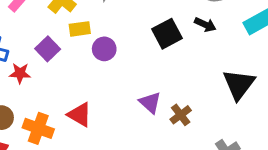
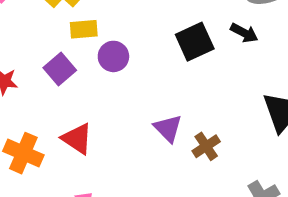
purple square: (48, 49) -> (60, 69), moved

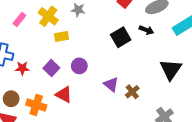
purple circle: (113, 56) -> (79, 66), moved
purple square: (60, 69) -> (51, 68), moved

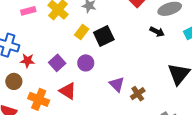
pink rectangle: (19, 20) -> (28, 11), turned 32
yellow rectangle: (62, 37) -> (82, 32), moved, turned -48
black square: (121, 37) -> (104, 36), moved
brown circle: (11, 99) -> (14, 81), moved

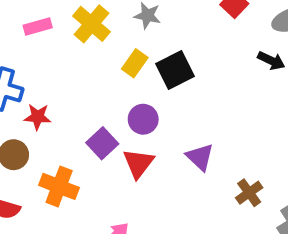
purple square: (57, 63) -> (102, 143), moved
red triangle: (68, 91) -> (138, 163), moved, turned 36
brown cross: (138, 94) -> (249, 193), moved

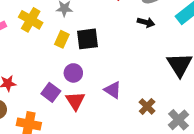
black square: (175, 70) -> (87, 39), turned 30

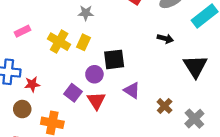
yellow cross: (31, 20) -> (59, 42), moved
black arrow: (146, 22) -> (165, 39), moved
black square: (87, 39) -> (114, 59), moved

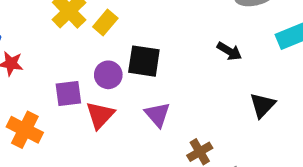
black triangle: (195, 66) -> (263, 105), size x0.7
purple square: (73, 93) -> (68, 94), turned 30

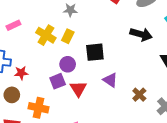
black arrow: (229, 51) -> (141, 34), size x1.5
purple circle: (108, 75) -> (68, 64), moved

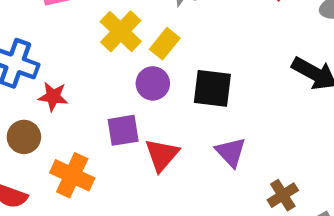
purple circle: (68, 64) -> (153, 83), moved

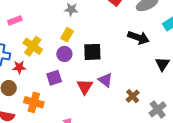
yellow cross: (121, 31) -> (33, 46), moved
red triangle: (162, 155) -> (85, 87), moved

